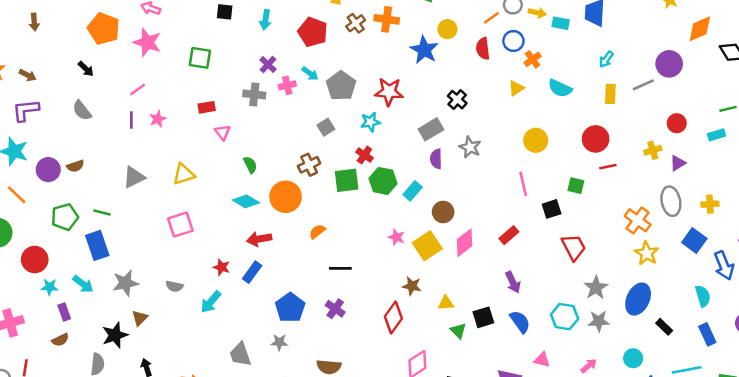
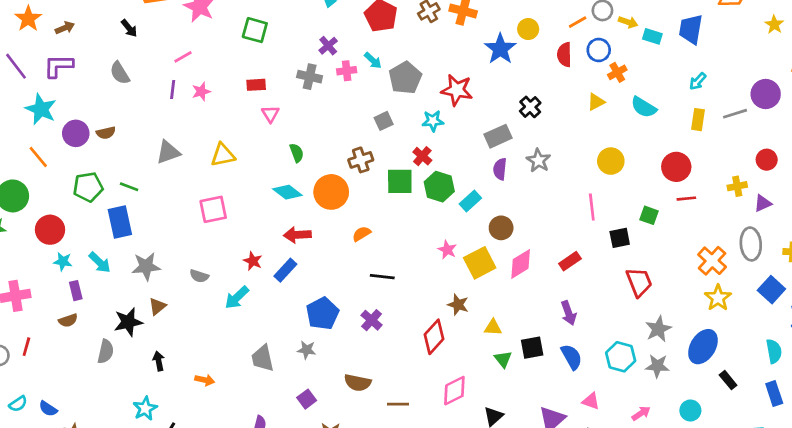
brown arrow: (28, 75) -> (65, 28), turned -56

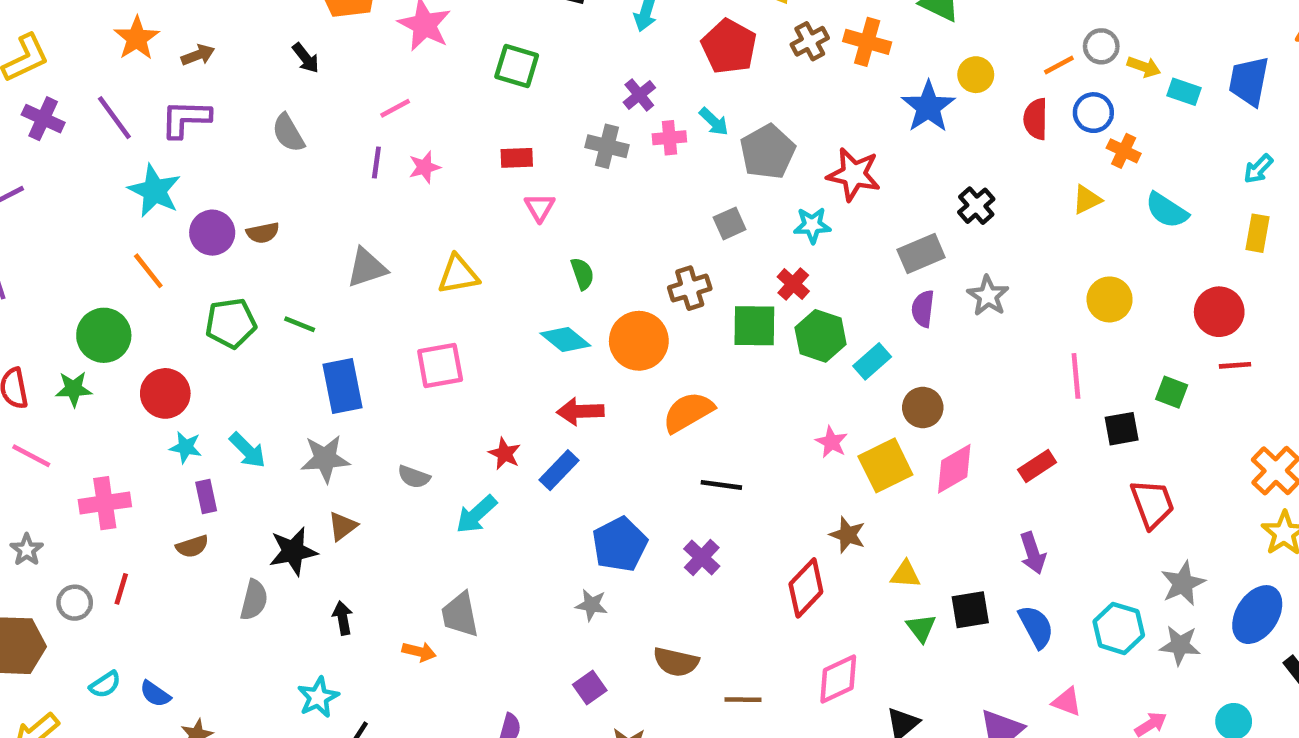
orange cross: (617, 72) -> (1124, 151), turned -36
blue rectangle: (120, 222) -> (343, 386), moved
orange semicircle: (362, 234) -> (688, 412), size x1.6
gray trapezoid: (263, 358) -> (460, 615), moved

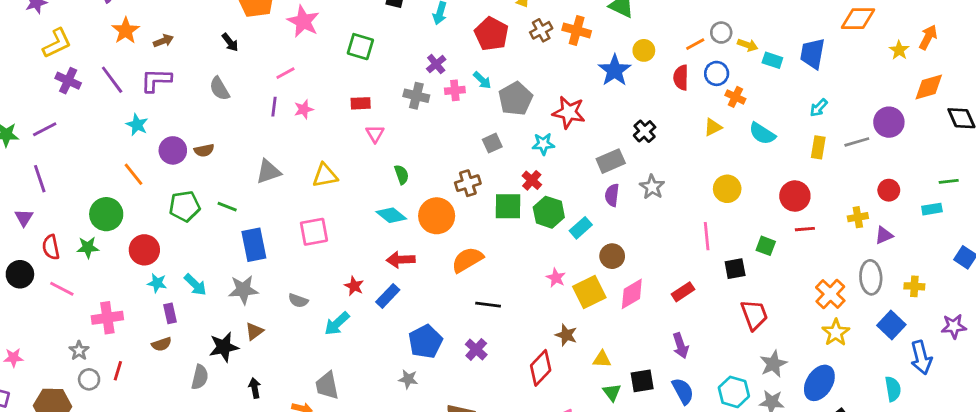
cyan star: (155, 191) -> (137, 125), size x0.7
gray star: (27, 550) -> (79, 351), moved

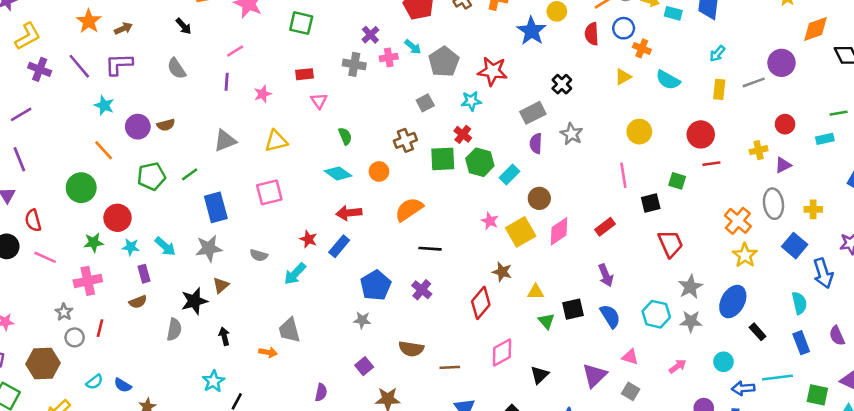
pink star: (304, 109) -> (263, 94), moved
green line: (227, 207) -> (190, 174), turned -54
orange circle: (437, 216) -> (379, 171), size x0.6
green star: (88, 247) -> (94, 242), moved

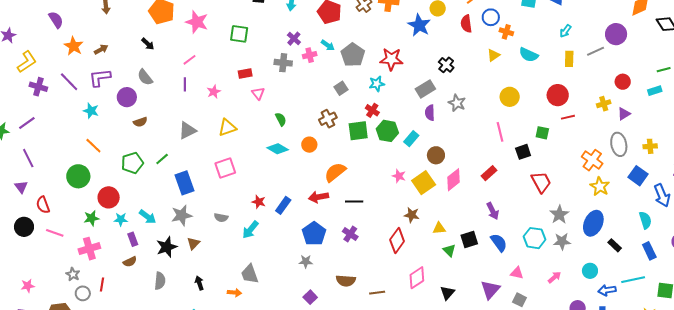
purple circle: (138, 127) -> (127, 97), moved
red arrow: (349, 213) -> (318, 197), moved
black star: (194, 301) -> (167, 247), moved

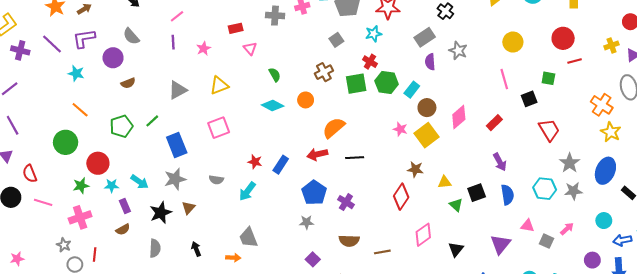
brown circle: (436, 155) -> (427, 108), moved
pink diamond: (453, 180) -> (459, 117), moved
purple cross: (350, 234) -> (346, 202), moved
blue semicircle: (499, 243) -> (507, 195), turned 30
gray square: (519, 300) -> (546, 241), moved

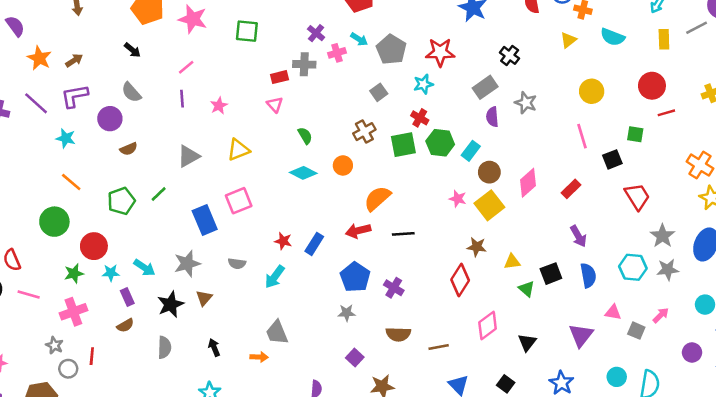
red rectangle: (236, 28) -> (279, 77), moved
blue rectangle: (177, 145) -> (205, 220), moved

